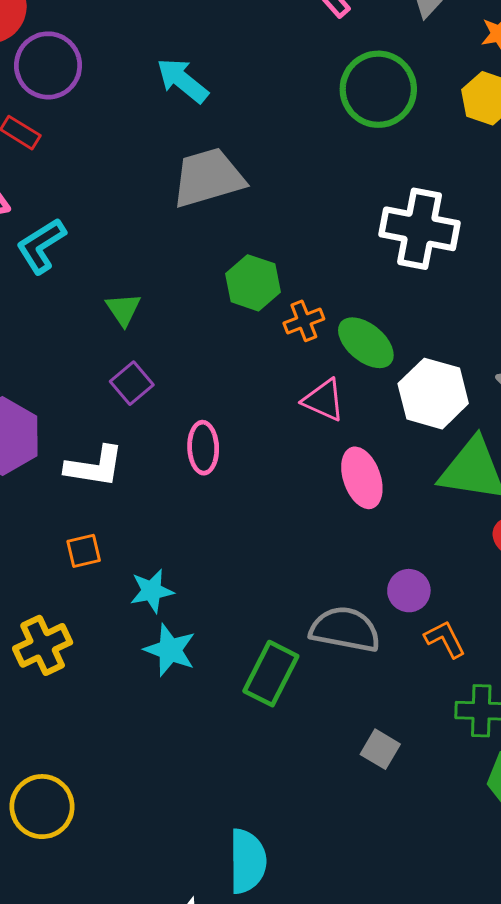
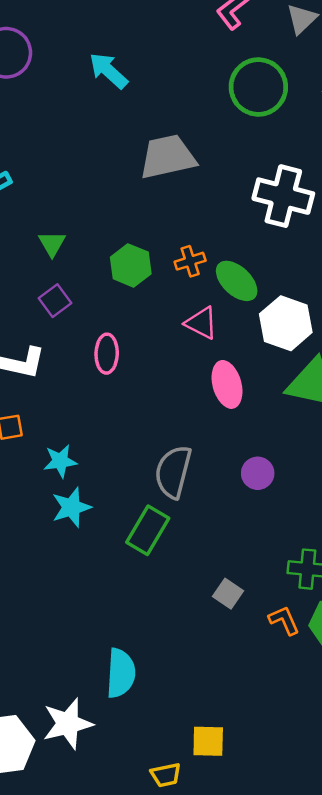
gray trapezoid: (208, 178) -> (168, 157), moved
green hexagon: (253, 283) -> (131, 265), moved
gray semicircle: (345, 629) -> (173, 472), moved, turned -90
orange L-shape: (445, 639) -> (284, 620), moved
cyan star: (170, 650) -> (71, 507), turned 30

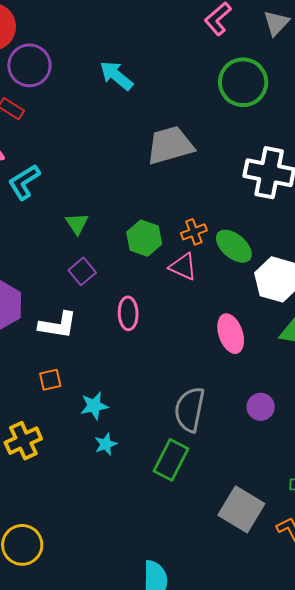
pink triangle: (201, 323) -> (183, 267), moved
cyan star: (71, 507) -> (106, 444), size x0.7
gray square: (228, 594) -> (241, 509), size x1.8

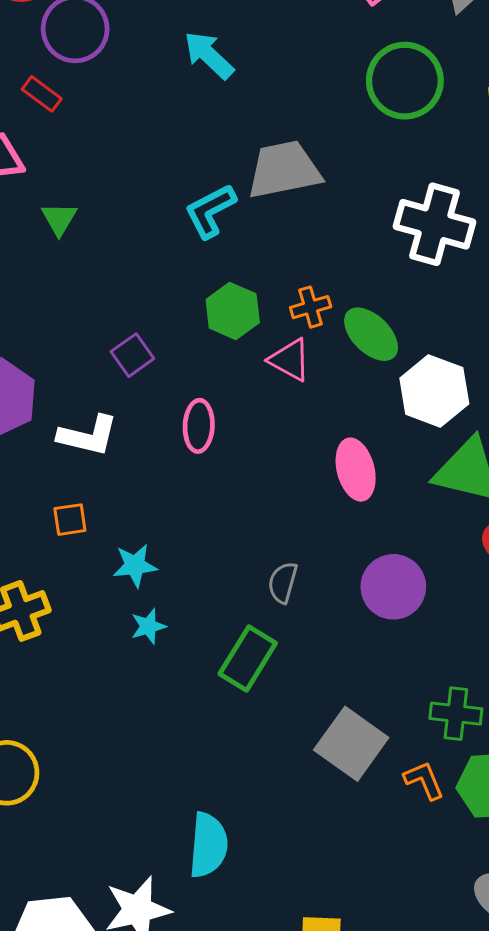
cyan L-shape: (24, 182) -> (210, 211), moved
green triangle: (77, 224) -> (59, 219), moved
purple circle: (261, 407) -> (393, 587), size x1.5
gray semicircle: (190, 410) -> (283, 583), size x0.6

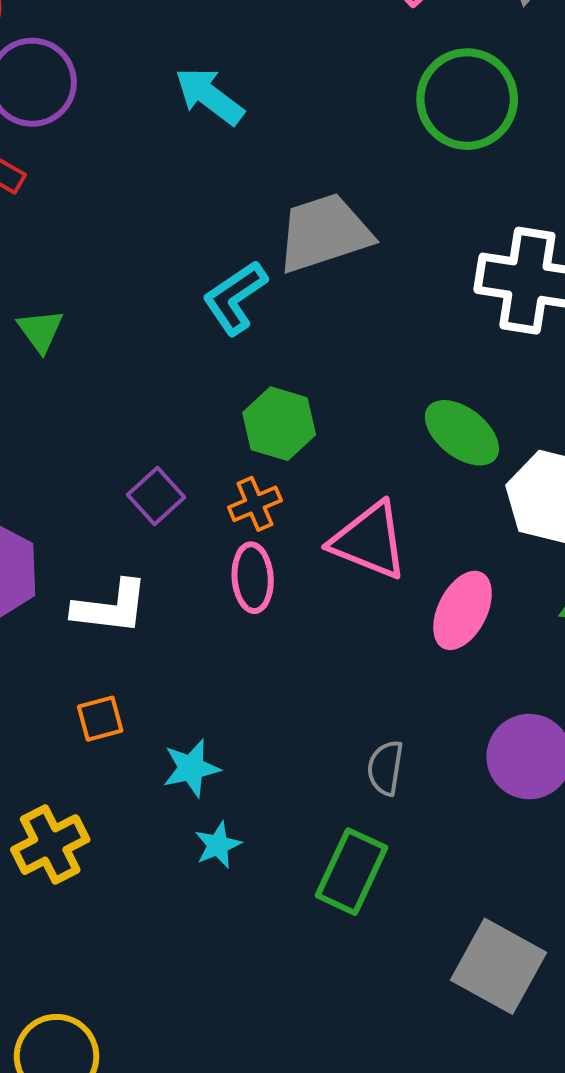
orange cross: (311, 307) -> (255, 504), moved
pink triangle: (290, 360) -> (369, 541), moved, size x1.4
pink ellipse: (356, 470) -> (463, 610), turned 48

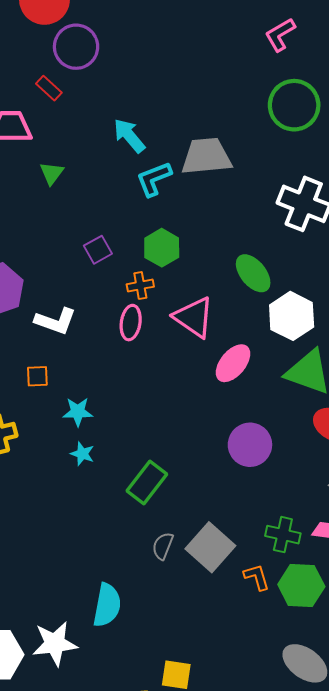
cyan arrow: (209, 96) -> (129, 136), moved
purple square: (156, 496) -> (98, 250), moved
gray semicircle: (385, 768) -> (163, 546), moved
cyan star: (218, 845) -> (82, 454), turned 30

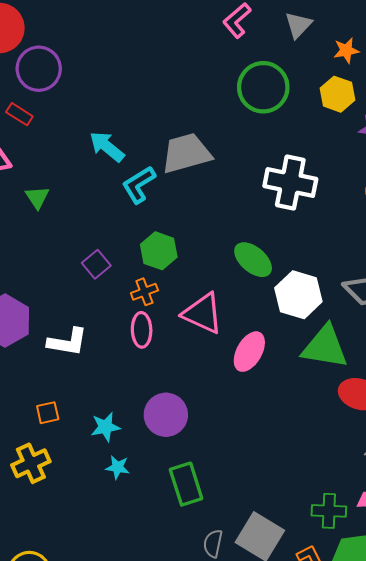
orange square: (37, 376) -> (48, 413), moved
purple circle: (250, 445) -> (166, 415), moved
green rectangle: (147, 483) -> (186, 484), turned -45

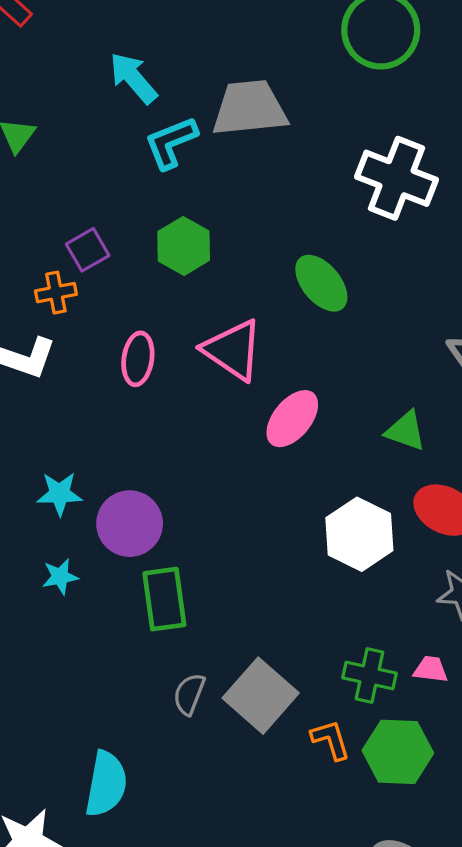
orange cross: (144, 292) -> (56, 293), moved
white hexagon: (298, 295) -> (359, 534), moved
green triangle: (325, 347) -> (406, 431), size x0.6
purple circle: (166, 415) -> (130, 524), moved
cyan star: (118, 467) -> (60, 577), moved, turned -30

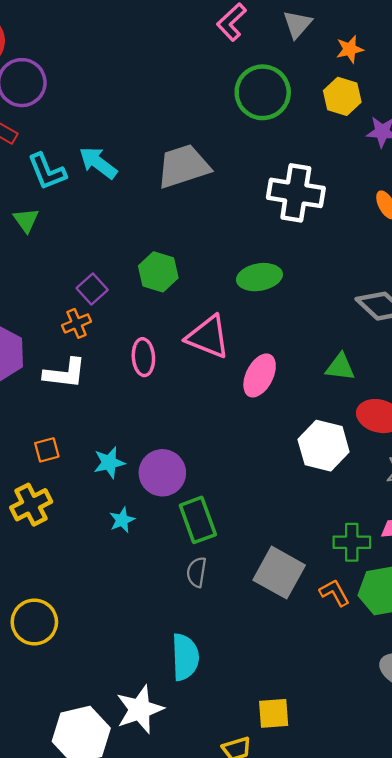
cyan L-shape: (171, 143) -> (47, 172), moved, turned -78
green ellipse: (321, 283) -> (259, 277), turned -48
gray semicircle: (189, 694) -> (197, 572), moved

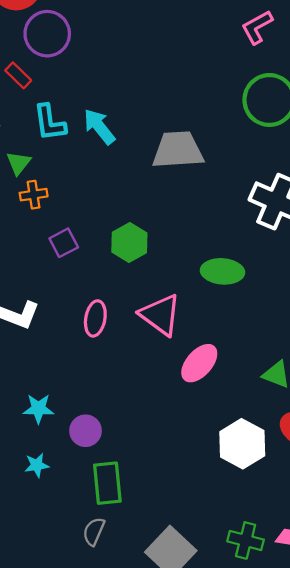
orange cross: (77, 323) -> (34, 195), moved
purple circle: (162, 473) -> (86, 431), size x0.7

